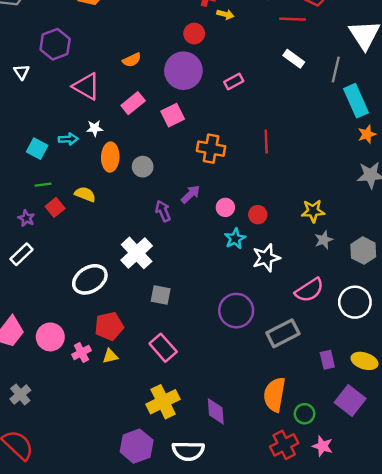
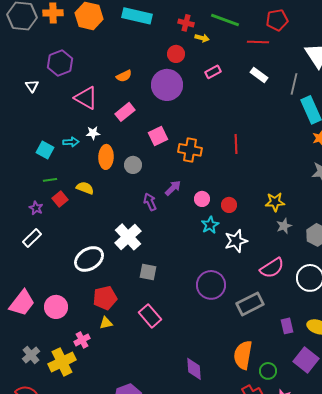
pink rectangle: (234, 81) -> (213, 72), moved
pink square: (173, 115) -> (158, 136), moved
pink cross: (81, 353) -> (82, 340), moved
yellow cross: (163, 402) -> (62, 362), moved

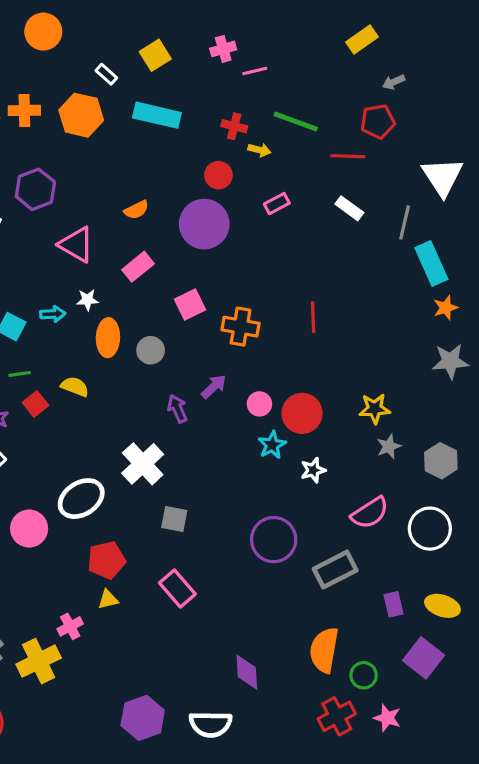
red circle: (229, 205) -> (302, 413), size x1.6
white star: (236, 241) -> (313, 470), size x0.7
pink circle: (56, 307) -> (29, 529), moved

